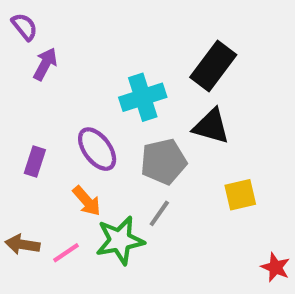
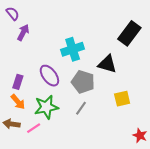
black rectangle: (213, 66) -> (129, 33), moved
gray pentagon: (163, 162) -> (83, 82), turned 30
orange arrow: (87, 201) -> (18, 102), moved
green star: (120, 240) -> (46, 107), moved

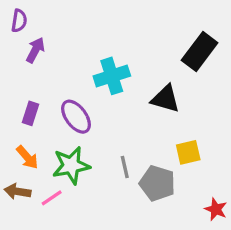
purple semicircle: (13, 13) -> (19, 21), turned 48
purple rectangle: (18, 82) -> (30, 113), moved
gray pentagon: (83, 82) -> (157, 183), moved
gray line: (81, 108) -> (125, 167), turned -48

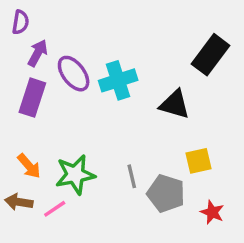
purple rectangle: (30, 113) -> (32, 98), moved, size x1.5
purple ellipse: (76, 117) -> (74, 74), moved
red star: (216, 209) -> (212, 212), moved

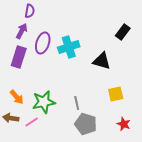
purple semicircle: (20, 22) -> (30, 11), moved
black rectangle: (211, 55) -> (123, 32), size x0.7
purple ellipse: (74, 74) -> (43, 43), turned 55
gray pentagon: (166, 193) -> (86, 124), moved

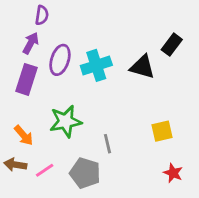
black triangle: (102, 61) -> (142, 67), moved
green star: (44, 102) -> (66, 121), moved
gray pentagon: (86, 124) -> (85, 173), moved

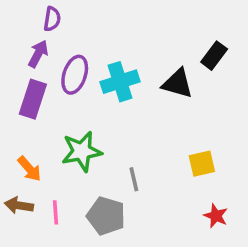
pink line: (45, 170) -> (56, 212), turned -60

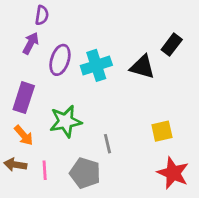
purple rectangle: (33, 99) -> (24, 98), moved
red star: (216, 216) -> (173, 173), size x1.6

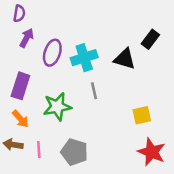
purple semicircle: (42, 15) -> (19, 13), moved
gray line: (107, 144) -> (94, 91), moved

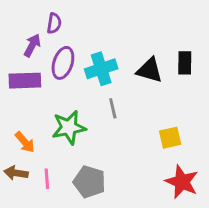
purple semicircle: (19, 13) -> (54, 23), moved
black rectangle: (150, 39) -> (185, 63), moved, turned -36
purple rectangle: (20, 86) -> (25, 81), moved, turned 70

